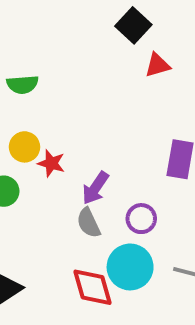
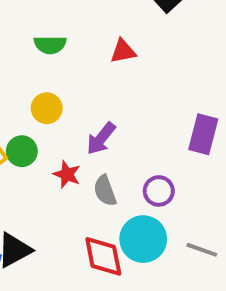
red triangle: (158, 65) -> (123, 51), moved
red star: (51, 163) -> (67, 174), moved
purple arrow: (95, 188) -> (101, 138), moved

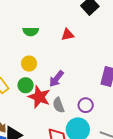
green circle: (22, 151) -> (26, 85), moved
red star: (67, 174) -> (39, 97), size x1.6

